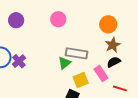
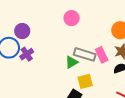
purple circle: (16, 20) -> (22, 31), moved
pink rectangle: (101, 74) -> (102, 55), moved

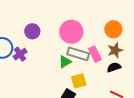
pink circle: (72, 18) -> (71, 32), moved, size x1.5
purple circle: (22, 31) -> (32, 31), moved

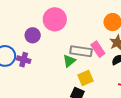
pink circle: (71, 32) -> (55, 19), moved
purple cross: (20, 54) -> (24, 60), turned -32

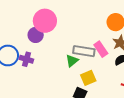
pink circle: (55, 19) -> (45, 21), moved

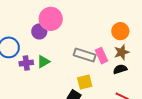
purple cross: (26, 59) -> (26, 63), moved, turned -32
green triangle: (72, 61) -> (43, 62), moved

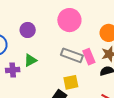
pink circle: (51, 19) -> (69, 20), moved
purple cross: (26, 63) -> (13, 70), moved

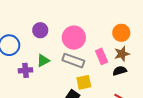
pink circle: (69, 20) -> (74, 38), moved
gray rectangle: (72, 55) -> (73, 61), moved

